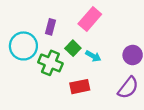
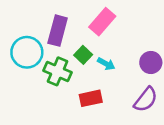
purple rectangle: (50, 27) -> (58, 31), size x1.6

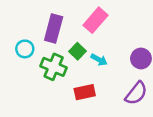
cyan circle: (27, 52) -> (25, 49), size x0.6

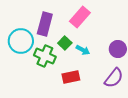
cyan circle: (25, 49) -> (21, 41), size x1.6

